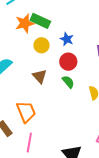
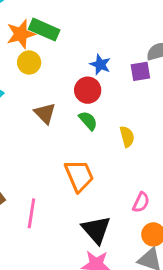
blue star: (67, 39) -> (100, 65), moved
yellow circle: (41, 45) -> (29, 62), moved
orange trapezoid: (26, 112) -> (79, 176), moved

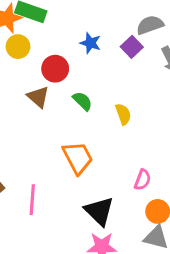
purple square: (140, 71) -> (132, 47), turned -30
red circle: (88, 90) -> (55, 69), moved

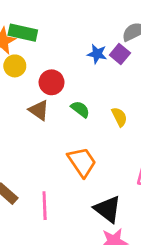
blue star: (90, 43) -> (97, 54), moved

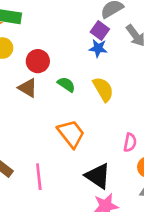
blue star: (97, 54) -> (98, 48), moved
yellow semicircle: (119, 117) -> (103, 89), size x1.4

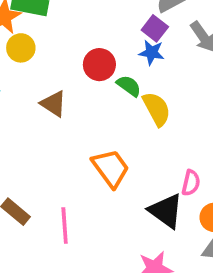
red circle: (38, 61) -> (99, 65), moved
green semicircle: (66, 84) -> (129, 86), moved
black triangle: (98, 176) -> (166, 211), moved

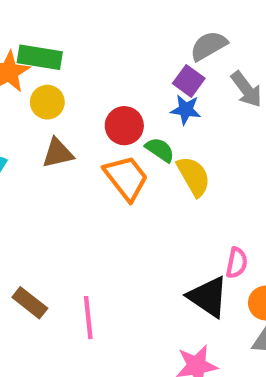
yellow circle: (21, 48) -> (47, 102), moved
brown triangle: (53, 104) -> (58, 153), moved, turned -44
orange trapezoid: (111, 168) -> (126, 178), moved

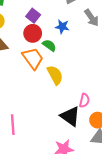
purple square: (189, 81) -> (33, 16), moved
yellow semicircle: (194, 176) -> (55, 75), moved

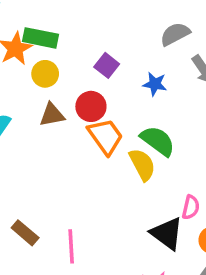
red circle: (33, 33) -> (91, 106), moved
green semicircle: (49, 45) -> (158, 141), moved, size x1.5

